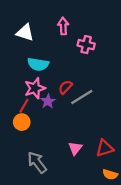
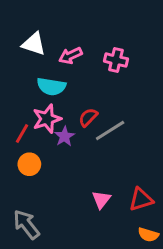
pink arrow: (63, 26) -> (70, 56), moved, turned -112
red line: (24, 106) -> (22, 133), moved
gray arrow: (37, 162) -> (26, 224), moved

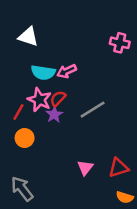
pink arrow: (70, 56) -> (67, 71), moved
pink cross: (116, 60) -> (120, 43), moved
red semicircle: (88, 117) -> (58, 98), moved
pink star: (47, 119) -> (39, 100), turned -30

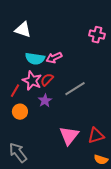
purple star: (54, 115) -> (45, 101), moved
pink triangle: (85, 168) -> (69, 136), size x1.5

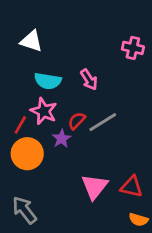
pink arrow: (54, 58) -> (89, 80), moved, turned -98
red semicircle: (47, 80) -> (77, 121), moved
orange circle: (20, 112) -> (27, 154), size x1.5
red triangle: (96, 136) -> (132, 187), turned 30

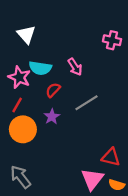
white triangle: (31, 41) -> (26, 34), turned 30
pink star: (44, 111) -> (19, 77), moved
red semicircle: (77, 121) -> (53, 90), moved
pink triangle: (94, 187) -> (92, 179), moved

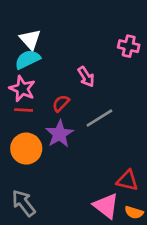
cyan semicircle: (40, 68) -> (28, 59), moved, turned 145
red line: (17, 105) -> (24, 110), moved, turned 63
purple star: (52, 117) -> (59, 134), size x1.5
pink triangle: (92, 179) -> (106, 206), turned -30

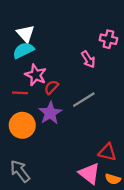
pink arrow: (86, 77) -> (88, 59), moved
pink star: (22, 89) -> (36, 75), moved

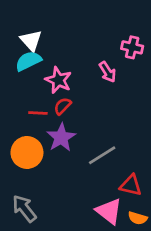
pink star: (36, 75) -> (58, 80), moved
red line: (20, 93) -> (38, 113), moved
gray line: (84, 100) -> (102, 155), moved

